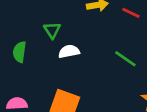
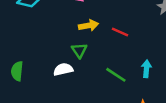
green triangle: (52, 30) -> (79, 50), moved

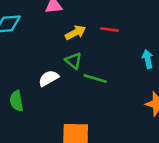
white semicircle: (63, 69) -> (49, 78), moved
green line: (116, 75) -> (95, 78), moved

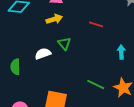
yellow arrow: (75, 33) -> (54, 19), moved
green line: (95, 78) -> (96, 84), moved

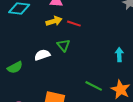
red line: (96, 24) -> (74, 24), moved
green semicircle: (15, 67) -> (15, 67), turned -119

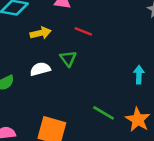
yellow arrow: (54, 21) -> (41, 33), moved

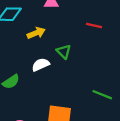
red line: (83, 31) -> (94, 25), moved

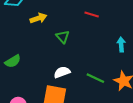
white semicircle: (41, 65) -> (62, 72), moved

